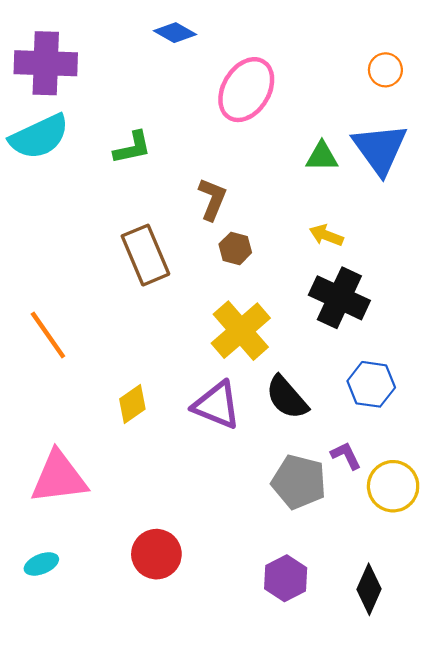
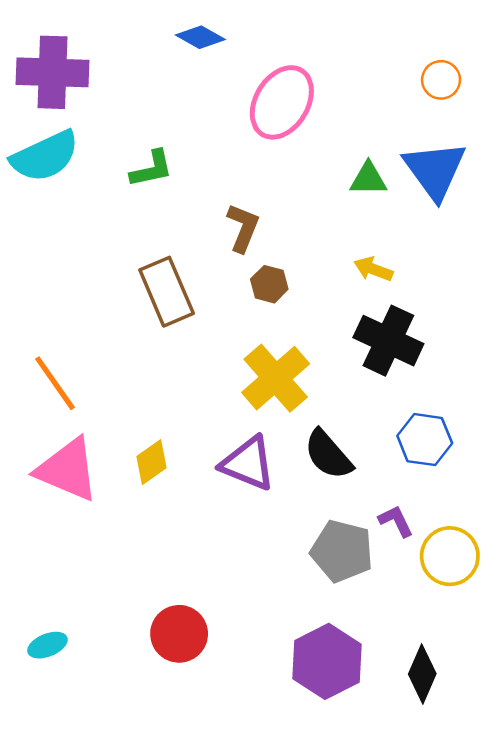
pink triangle: (59, 477) -> (68, 470), moved, turned 30
purple hexagon: (286, 578) -> (327, 661), size x1.4

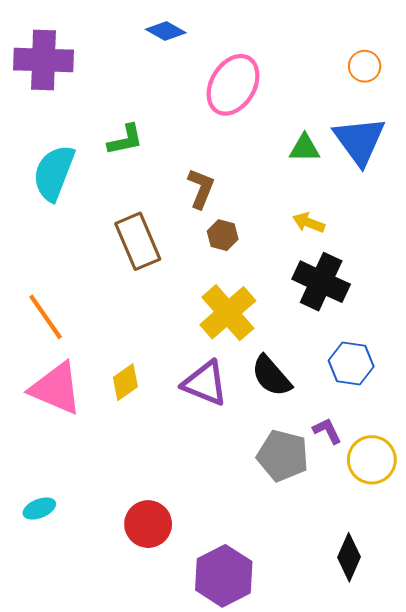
cyan semicircle: (45, 156) -> (54, 173), moved, turned 136
cyan ellipse: (47, 645) -> (39, 508), moved
purple hexagon: (327, 661) -> (224, 576), moved

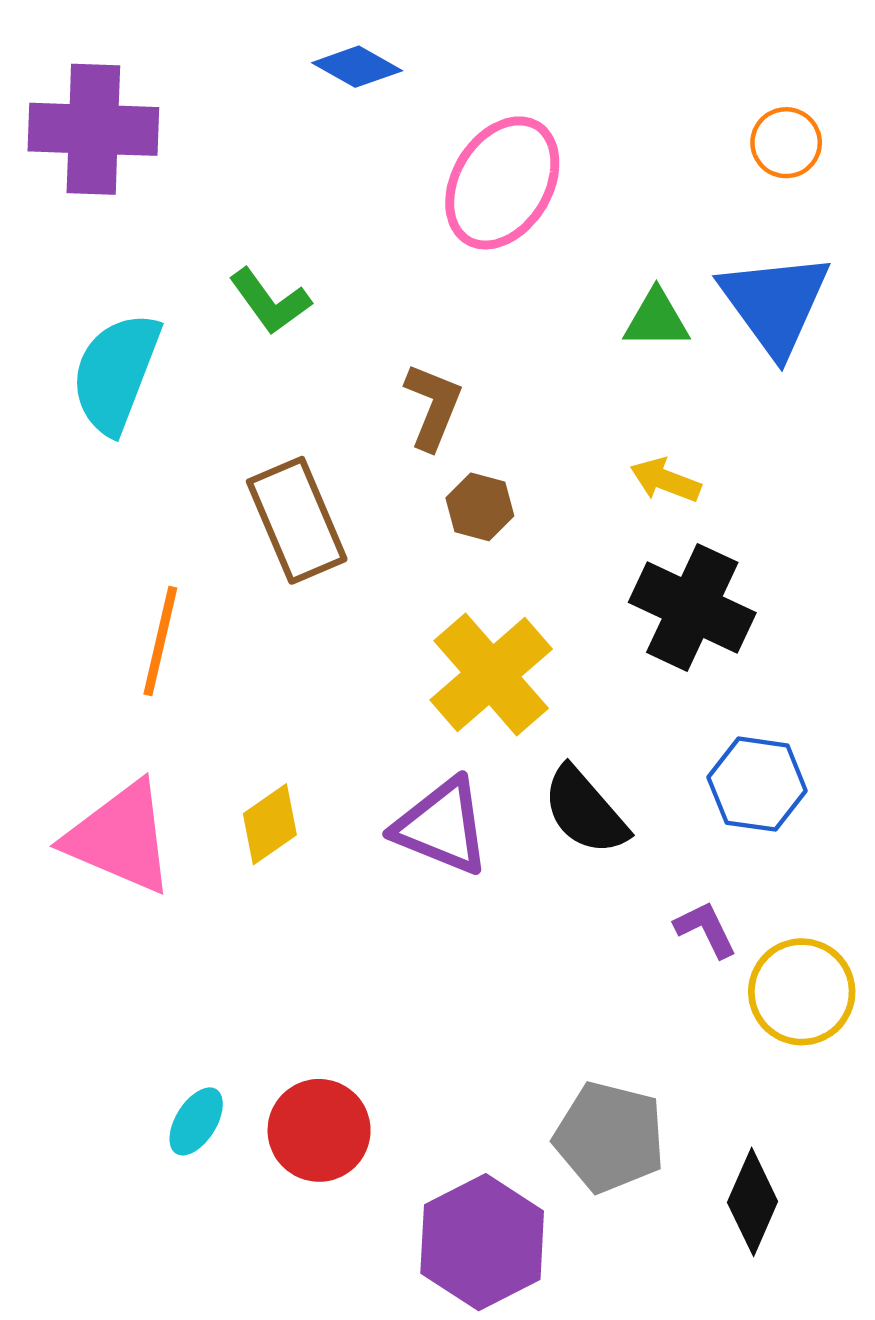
green L-shape: (125, 140) -> (270, 301), turned 66
orange line: (46, 317) -> (160, 641), moved, turned 48
gray pentagon: (283, 456) -> (610, 1137), moved
cyan ellipse: (39, 508) -> (196, 1121), moved, turned -36

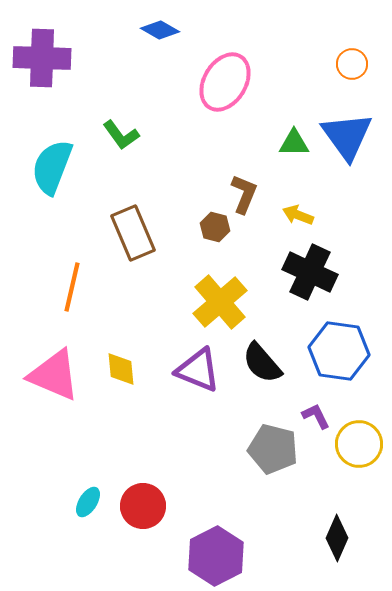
brown L-shape: (433, 406) -> (244, 194), moved
blue hexagon: (757, 784) -> (339, 351), size x1.4
yellow diamond: (270, 824) -> (121, 369), turned -60
gray pentagon: (610, 1137) -> (273, 449), moved

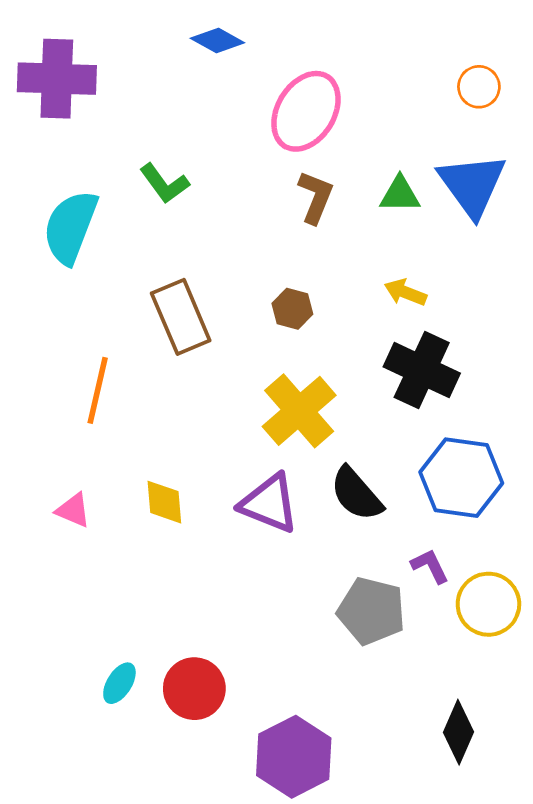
brown L-shape: (244, 194) -> (316, 197), moved
pink triangle: (54, 375) -> (73, 510), size x0.5

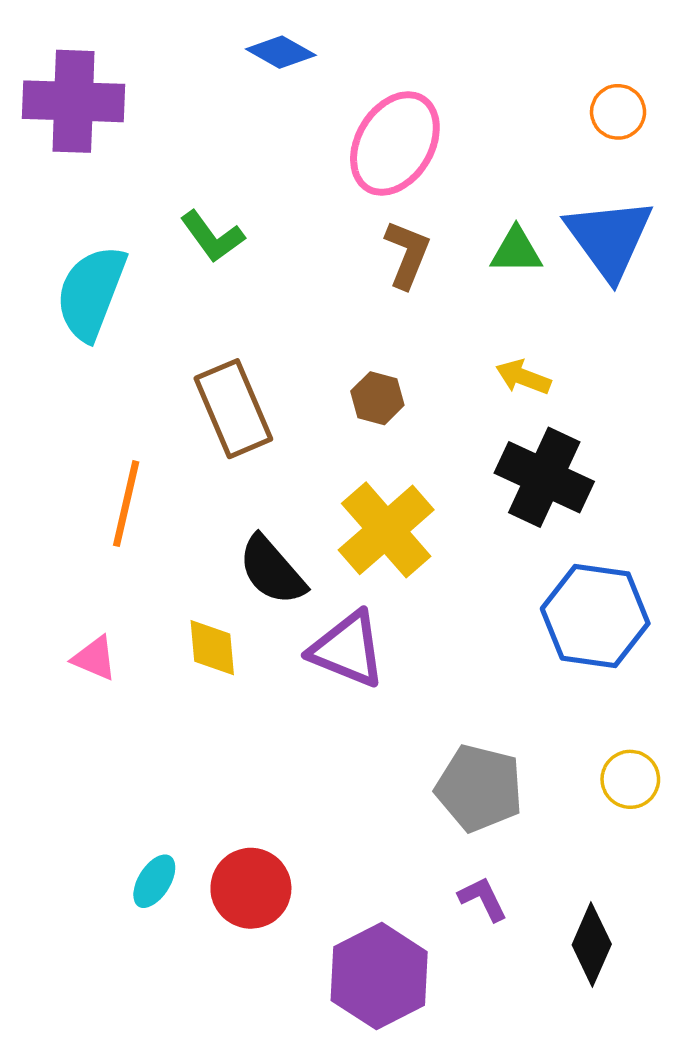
black semicircle: (356, 494) -> (272, 570), moved
purple L-shape: (430, 566) -> (483, 899), moved
yellow circle: (488, 604) -> (630, 779), size x0.7

